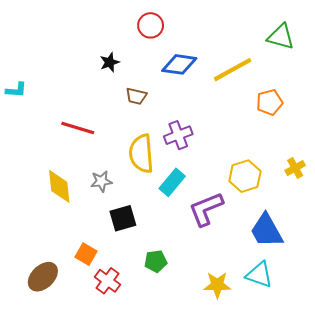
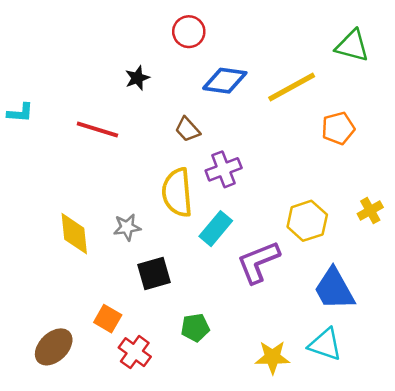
brown trapezoid: (136, 96) -> (188, 129), moved, turned 35
red line: (78, 128) -> (97, 129), moved

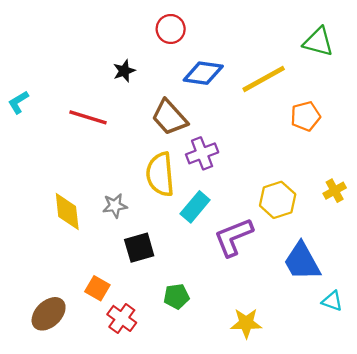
cyan L-shape: (20, 113) -> (18, 102), turned 145
brown trapezoid: (188, 129) -> (169, 117), size x1.6
cyan triangle: (325, 344) -> (332, 301), moved, size x0.7

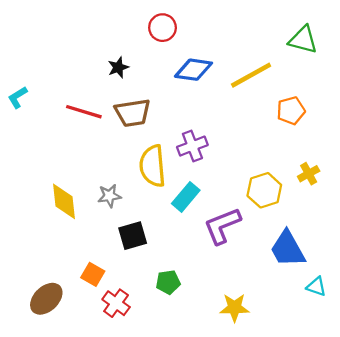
brown trapezoid: (169, 117) -> (133, 113), moved, turned -57
yellow cross: (335, 191) -> (309, 174), moved

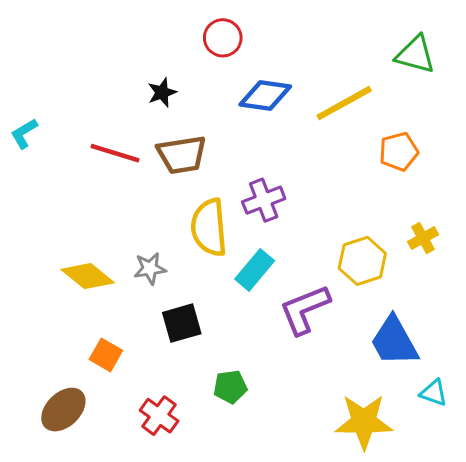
yellow diamond: (64, 201) -> (88, 276), turned -45
orange square: (93, 274) -> (106, 355), moved
yellow star: (234, 308) -> (364, 422), moved, size x1.4

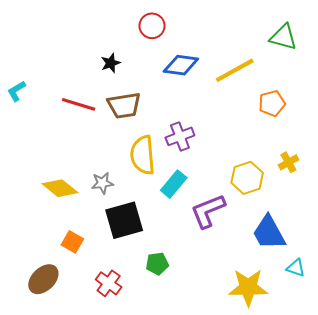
black square: (182, 323) -> (124, 220), size x1.4

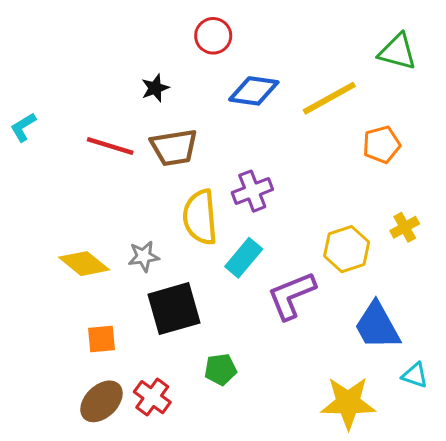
orange square: (72, 242) -> (101, 339), turned -35
brown ellipse: (43, 279) -> (101, 401), moved

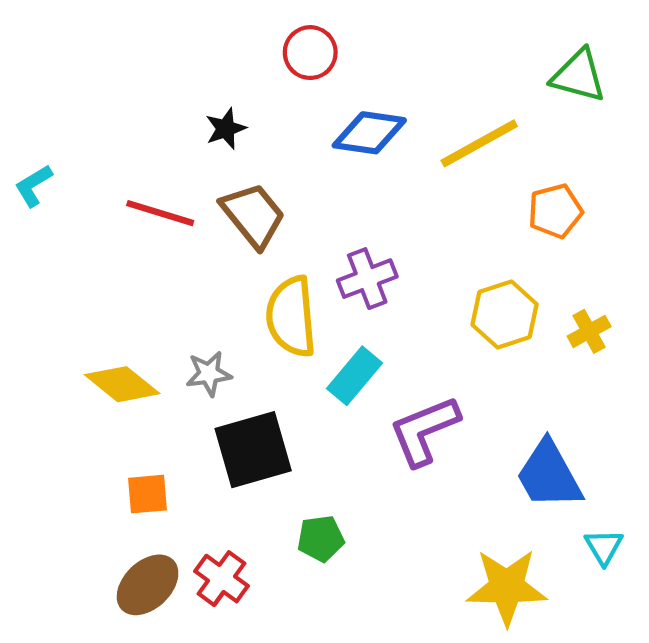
brown trapezoid: (174, 148) -> (253, 215), turned -120
yellow hexagon: (347, 249) -> (505, 314), moved
cyan triangle: (415, 375) -> (604, 547), turned 40

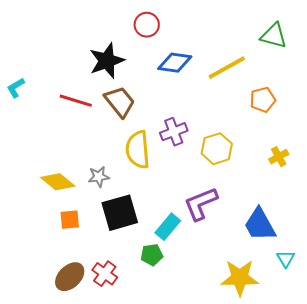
black star: (226, 129) -> (107, 61), size x1.8
yellow hexagon: (505, 314) -> (217, 149), moved
cyan rectangle: (355, 376) -> (168, 227), moved
orange square: (148, 494) -> (70, 220), moved

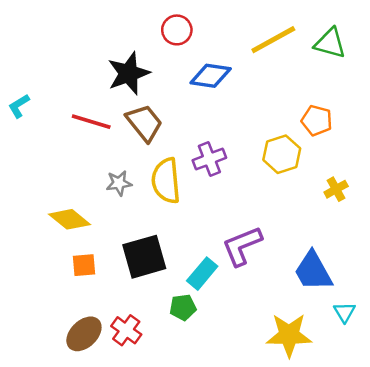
yellow line: (227, 68) -> (273, 40), moved
orange pentagon: (263, 100) -> (317, 120), turned 30
yellow hexagon: (217, 149) -> (282, 154), moved
gray star: (99, 177) -> (119, 183), moved

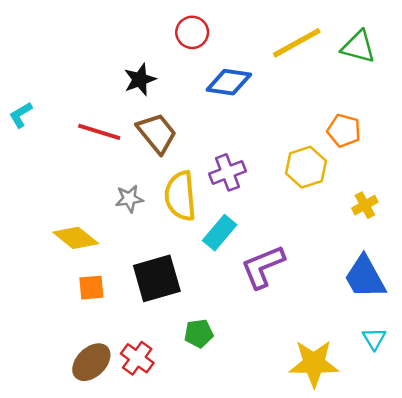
black star: (129, 73) -> (140, 79), size x0.7
blue trapezoid: (313, 271) -> (365, 277), moved
cyan rectangle: (202, 274) -> (220, 233), moved

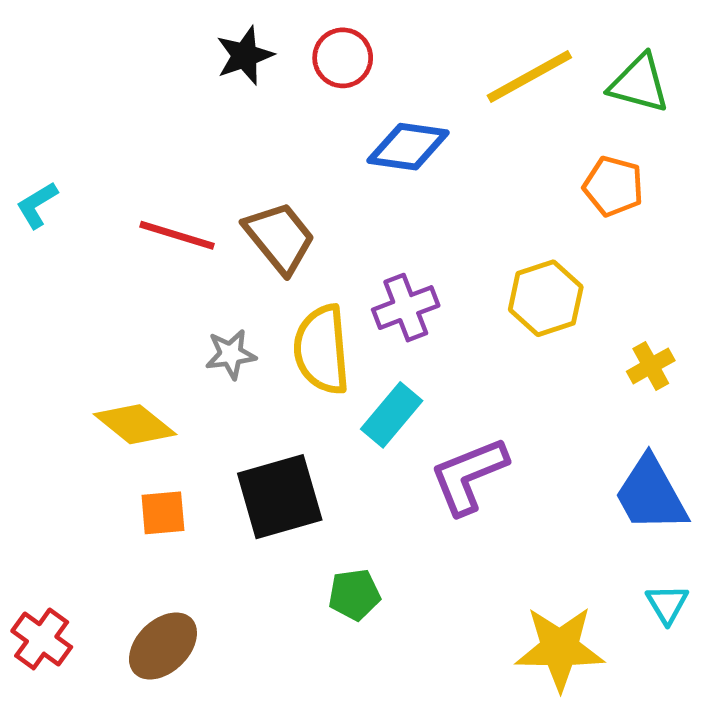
black star: (140, 79) -> (245, 56), moved
orange pentagon: (344, 131) -> (613, 186), moved
red cross: (137, 358) -> (42, 639), moved

